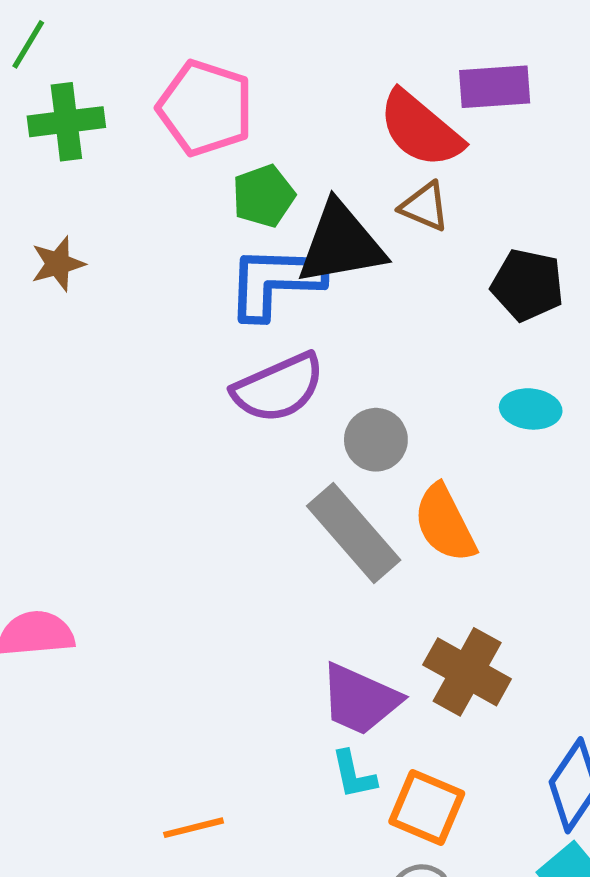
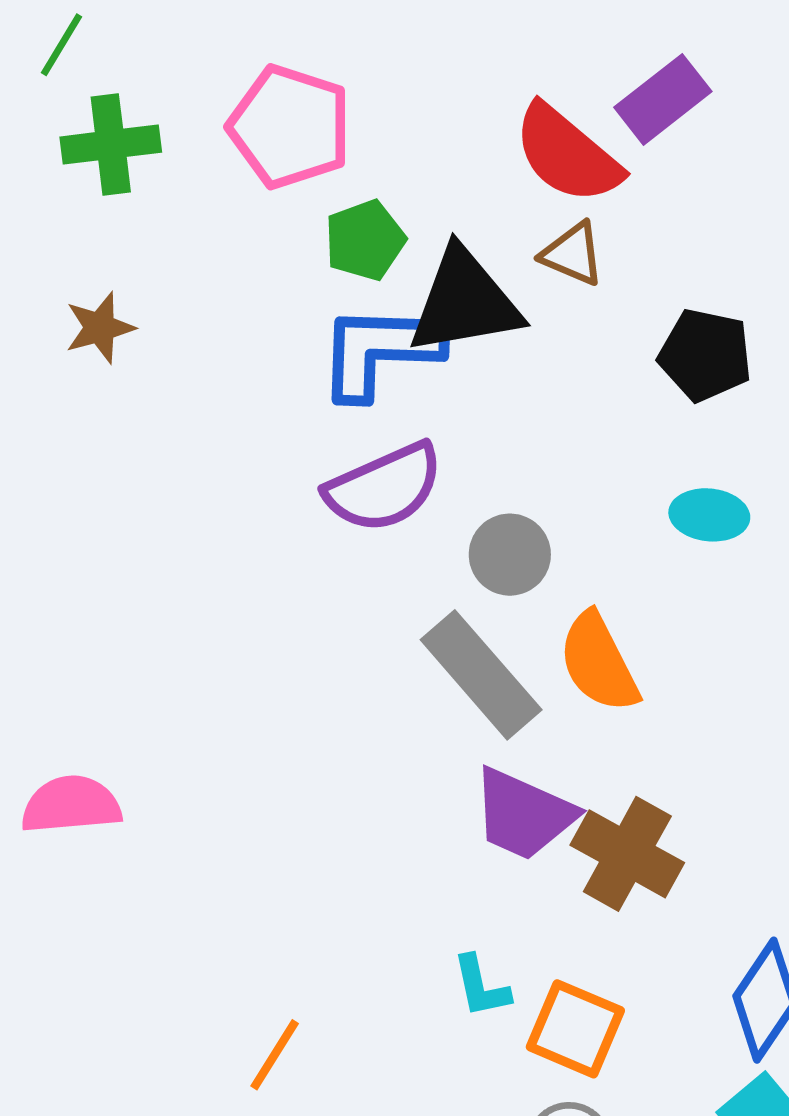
purple rectangle: (495, 87) -> (663, 99), turned -34
purple trapezoid: (360, 699) -> (523, 814), moved
orange line: (194, 828) -> (275, 1055), turned -44

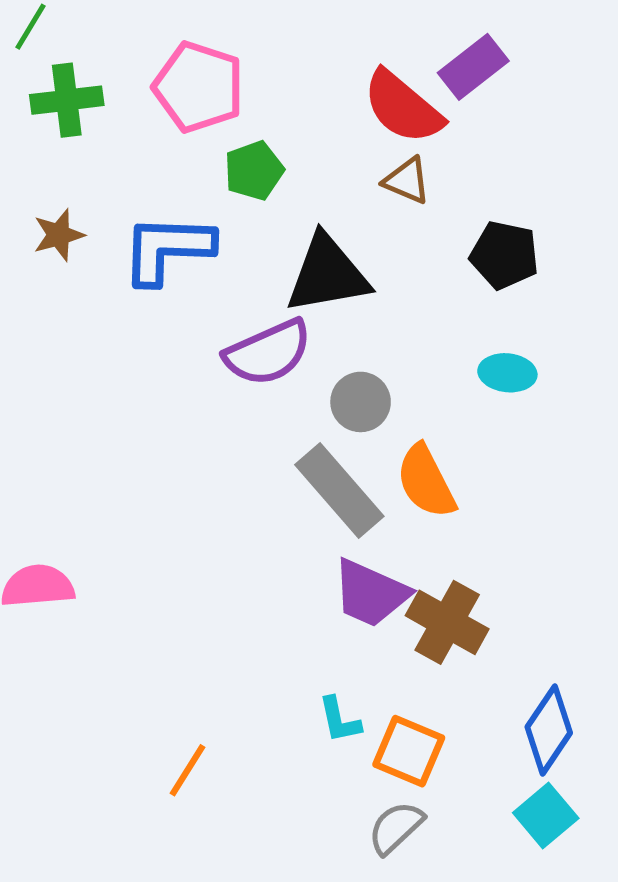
black triangle: (465, 302) -> (327, 274), moved
blue L-shape: (380, 351) -> (167, 249), moved

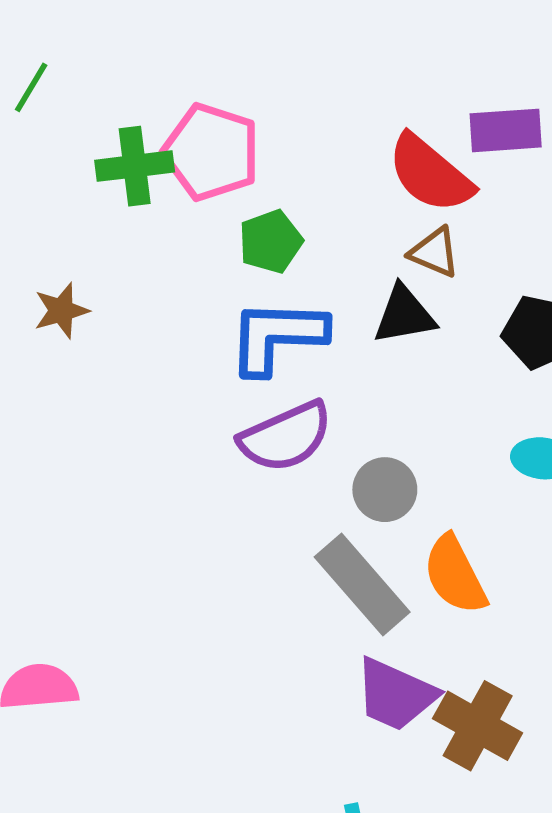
purple rectangle: (473, 67) -> (506, 130), turned 34
green cross: (67, 100) -> (135, 166), moved
blue L-shape: (167, 249) -> (277, 336), moved
black triangle: (327, 274) -> (404, 315), moved, size x0.7

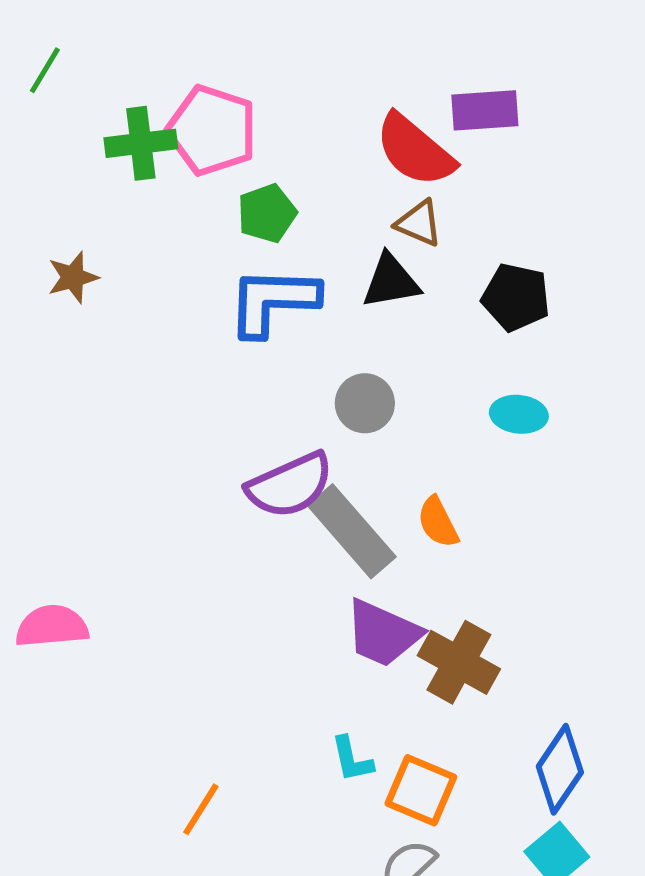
purple semicircle: (286, 437) -> (290, 485), moved
gray circle: (385, 490) -> (365, 403), moved
orange semicircle: (455, 575) -> (438, 522), size x0.7

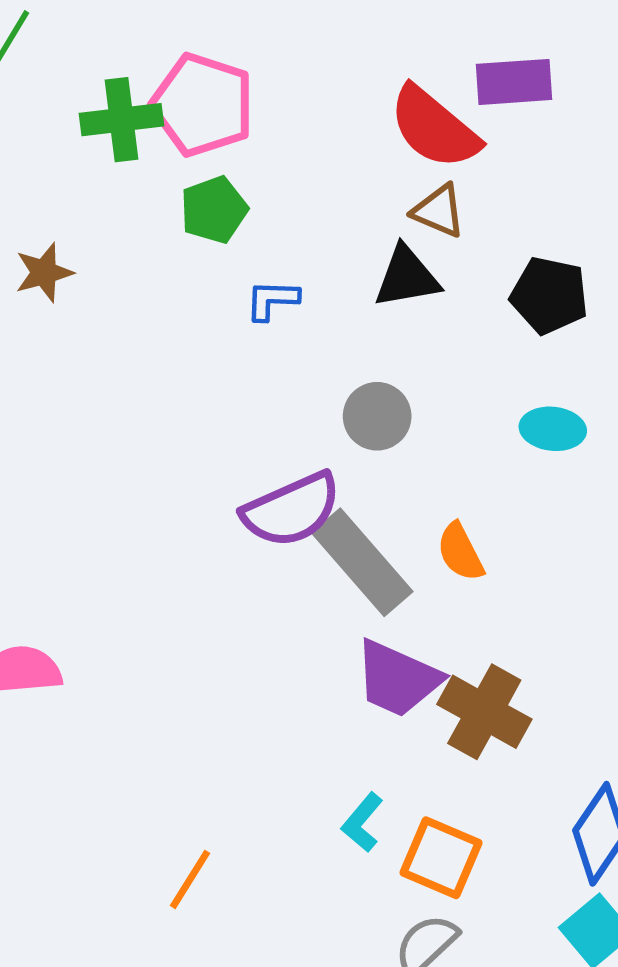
green pentagon: (267, 213) -> (214, 210), moved
blue L-shape: (273, 301) -> (272, 300), size x0.5
cyan L-shape: (352, 759) -> (362, 822), turned 52

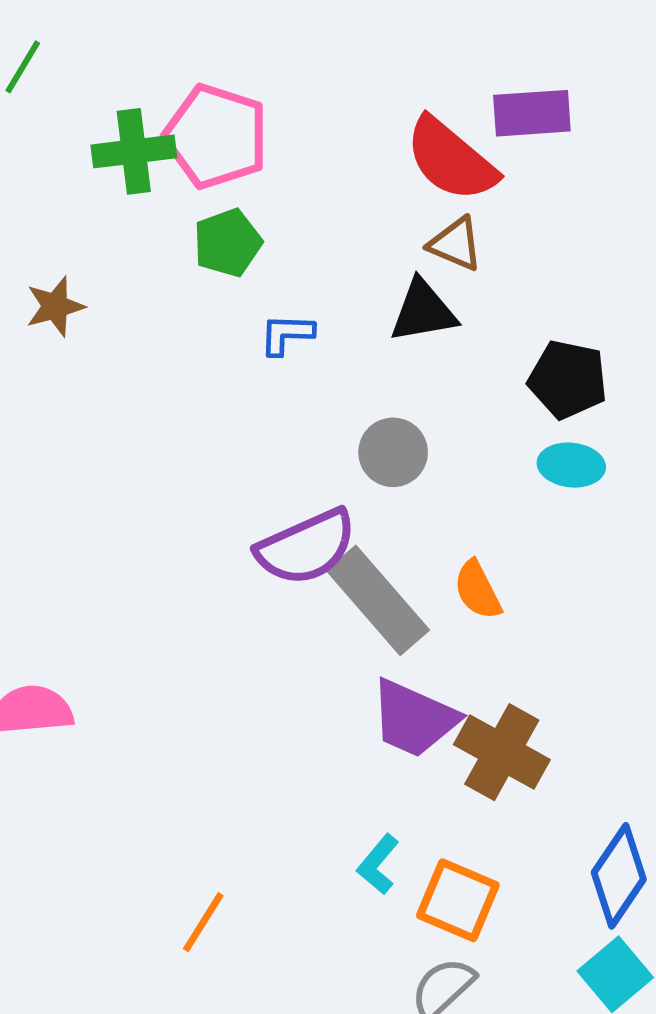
black pentagon: (549, 295) -> (568, 379), moved

